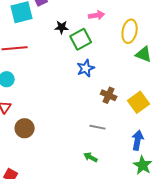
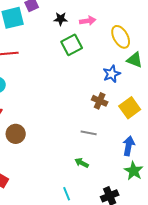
black star: (62, 27) -> (61, 19), moved
yellow ellipse: (130, 31) -> (121, 37), turned -40
blue star: (86, 68) -> (112, 74), moved

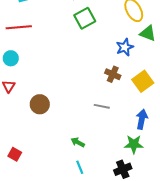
brown circle: (16, 134) -> (40, 104), moved
green arrow: (82, 163) -> (78, 142), moved
green star: (134, 171) -> (134, 144), moved, turned -30

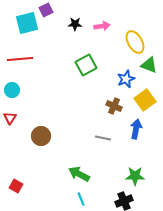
green square: (85, 18) -> (86, 65), moved
yellow square: (143, 81) -> (145, 100), moved
blue arrow: (142, 119) -> (136, 129), moved
green arrow: (78, 142) -> (79, 174), size x1.5

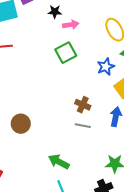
pink arrow: (102, 26) -> (71, 25), moved
brown cross: (114, 106) -> (83, 105), moved

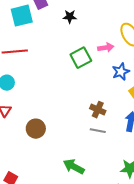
pink arrow: (71, 25) -> (106, 48), moved

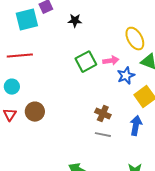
pink arrow: (106, 48) -> (111, 61), moved
brown circle: (36, 129) -> (35, 112), moved

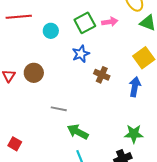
blue star: (126, 76) -> (81, 54), moved
cyan circle: (12, 87) -> (51, 31), moved
gray line: (103, 135) -> (59, 109), moved

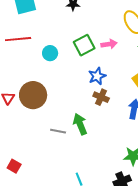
blue star: (81, 54) -> (97, 76), moved
brown circle: (34, 73) -> (33, 95), size x1.4
green arrow: (78, 132) -> (80, 124), moved, turned 40

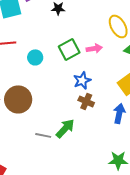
green arrow: (80, 124) -> (65, 128), turned 65

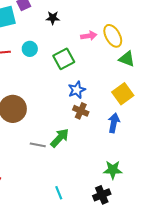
pink arrow: (94, 48) -> (89, 36), moved
cyan circle: (35, 57) -> (30, 49), moved

